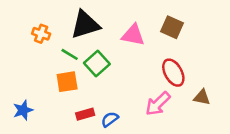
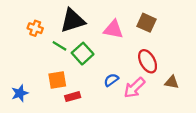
orange square: (67, 82) -> (57, 80), moved
blue semicircle: (110, 119) -> (111, 80), moved

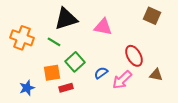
brown square: (146, 23) -> (152, 16), moved
orange cross: (35, 28) -> (22, 38), moved, size x1.6
green square: (83, 54) -> (75, 62), moved
blue star: (20, 93) -> (27, 88), moved

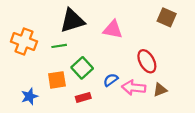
green line: (54, 42) -> (59, 46), turned -40
brown triangle: (156, 75) -> (160, 90), moved, turned -32
pink arrow: (122, 80) -> (134, 88), turned 50
red rectangle: (66, 88) -> (83, 97), moved

